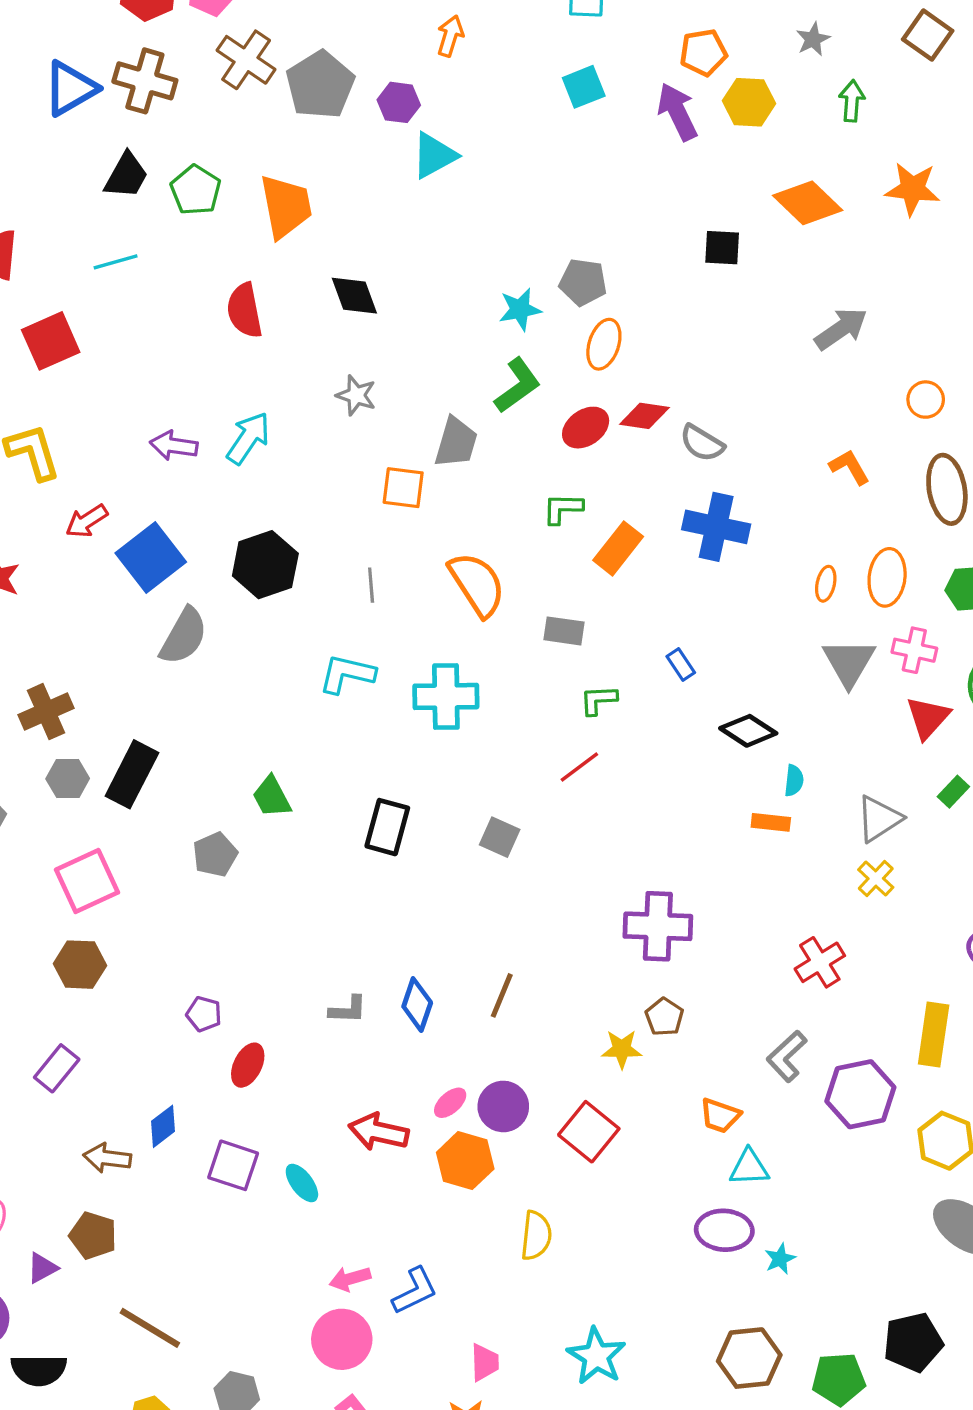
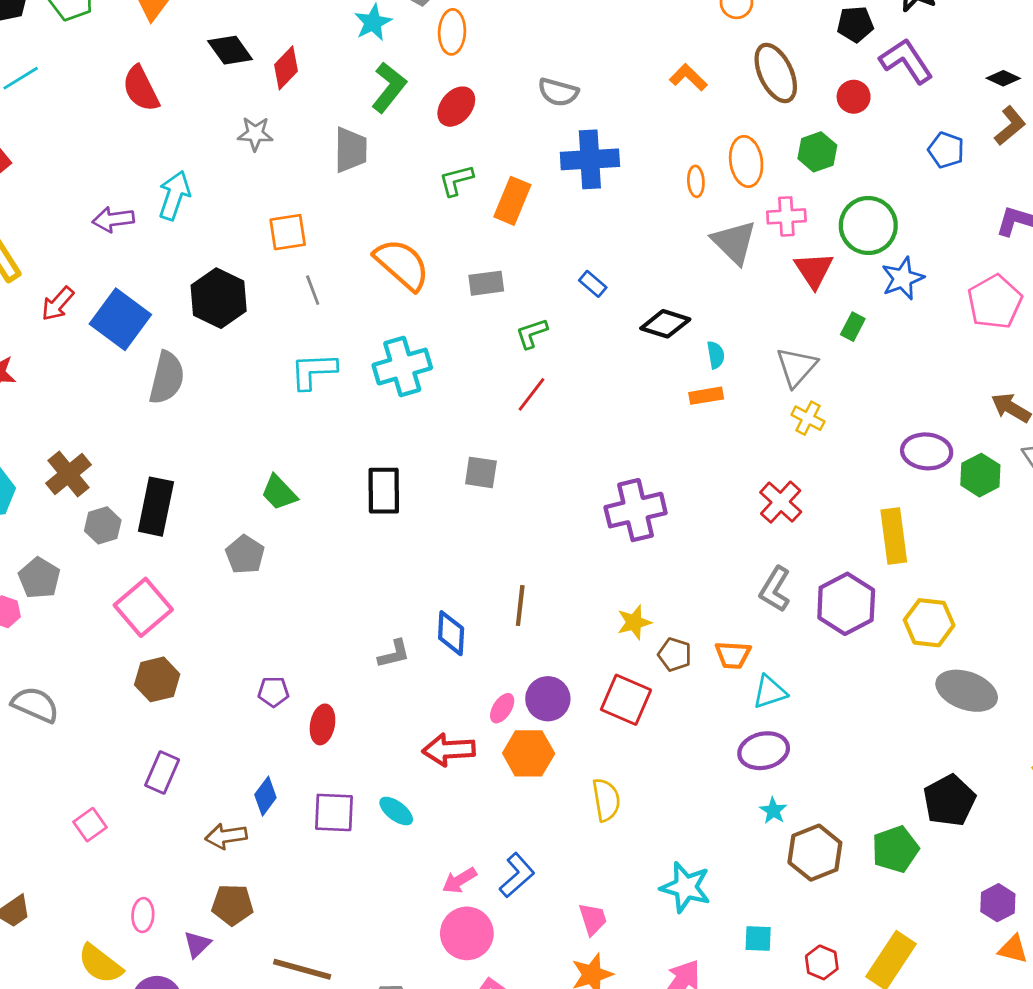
red diamond: (644, 416) -> (286, 68), moved, turned -39
orange square: (403, 488) -> (288, 232), moved
brown pentagon: (664, 1017) -> (675, 655), moved
cyan star: (780, 1259) -> (773, 811), moved

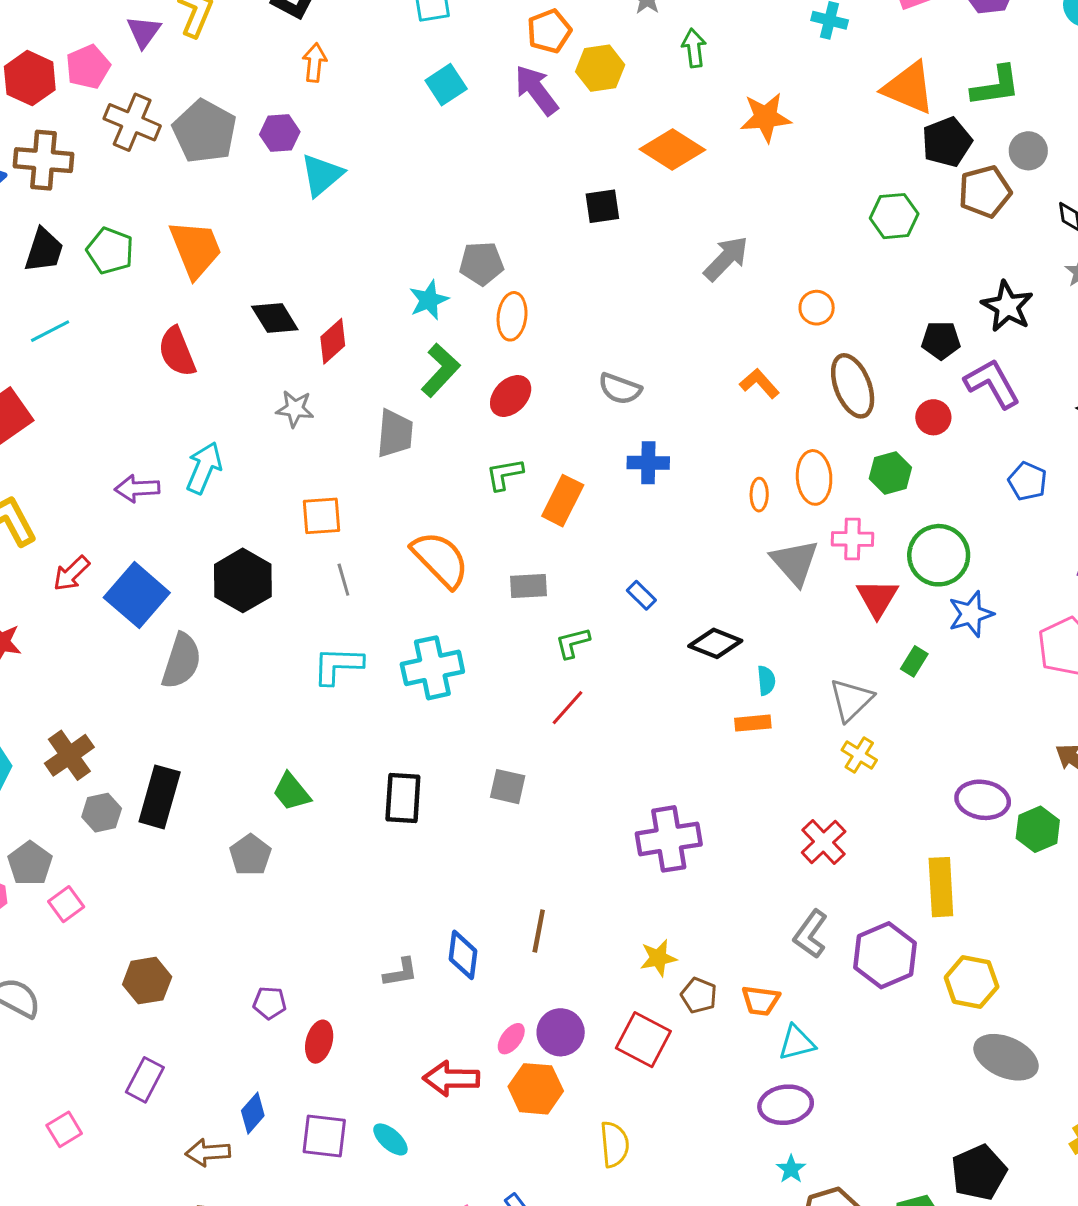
blue cross: (590, 159) -> (648, 463), size x0.7
pink square: (143, 607) -> (66, 904), moved, size x0.6

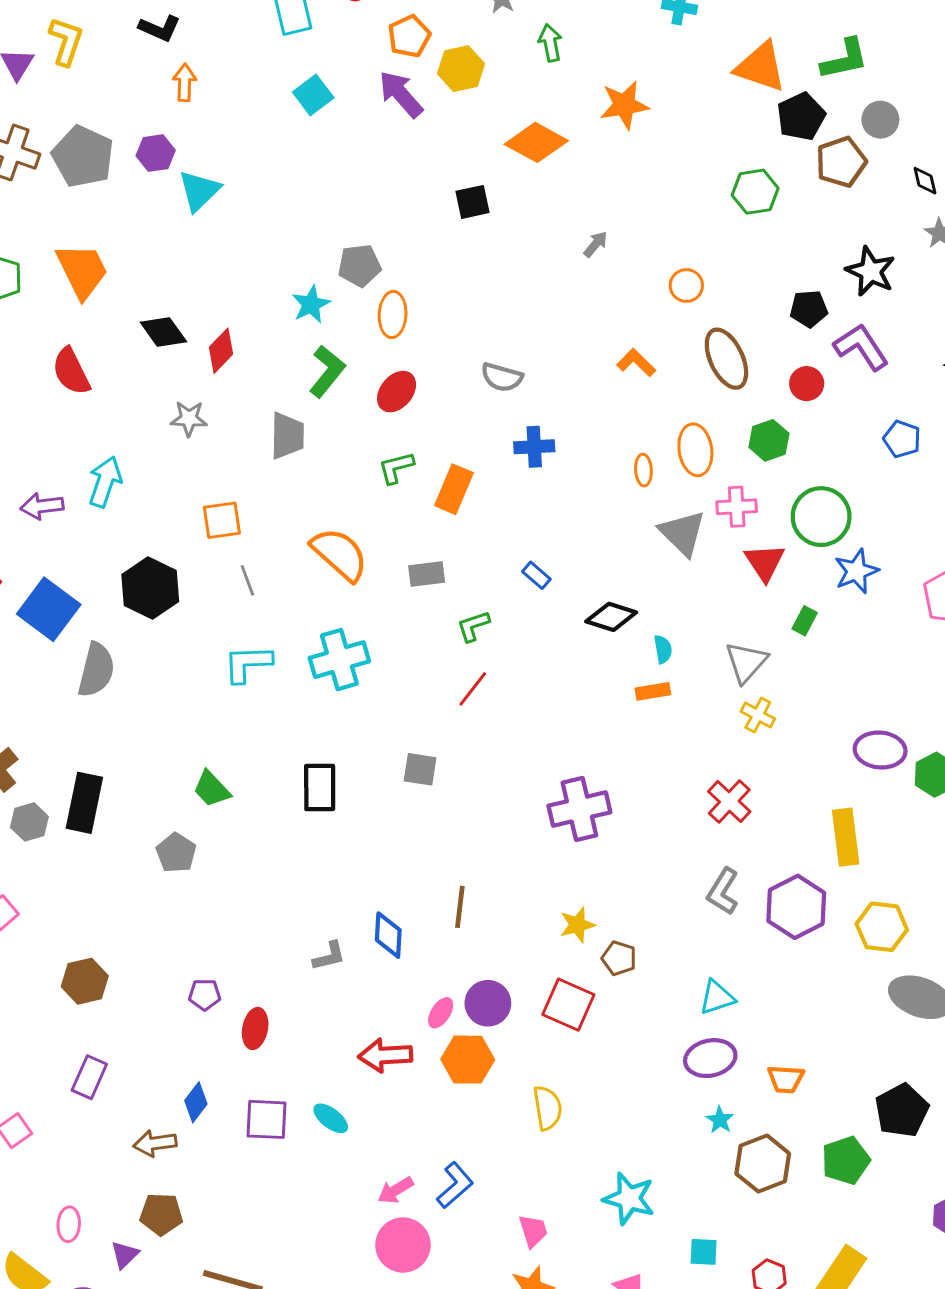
gray arrow: (726, 259) -> (596, 244), size x0.6
orange trapezoid: (761, 1001) -> (786, 1079), moved

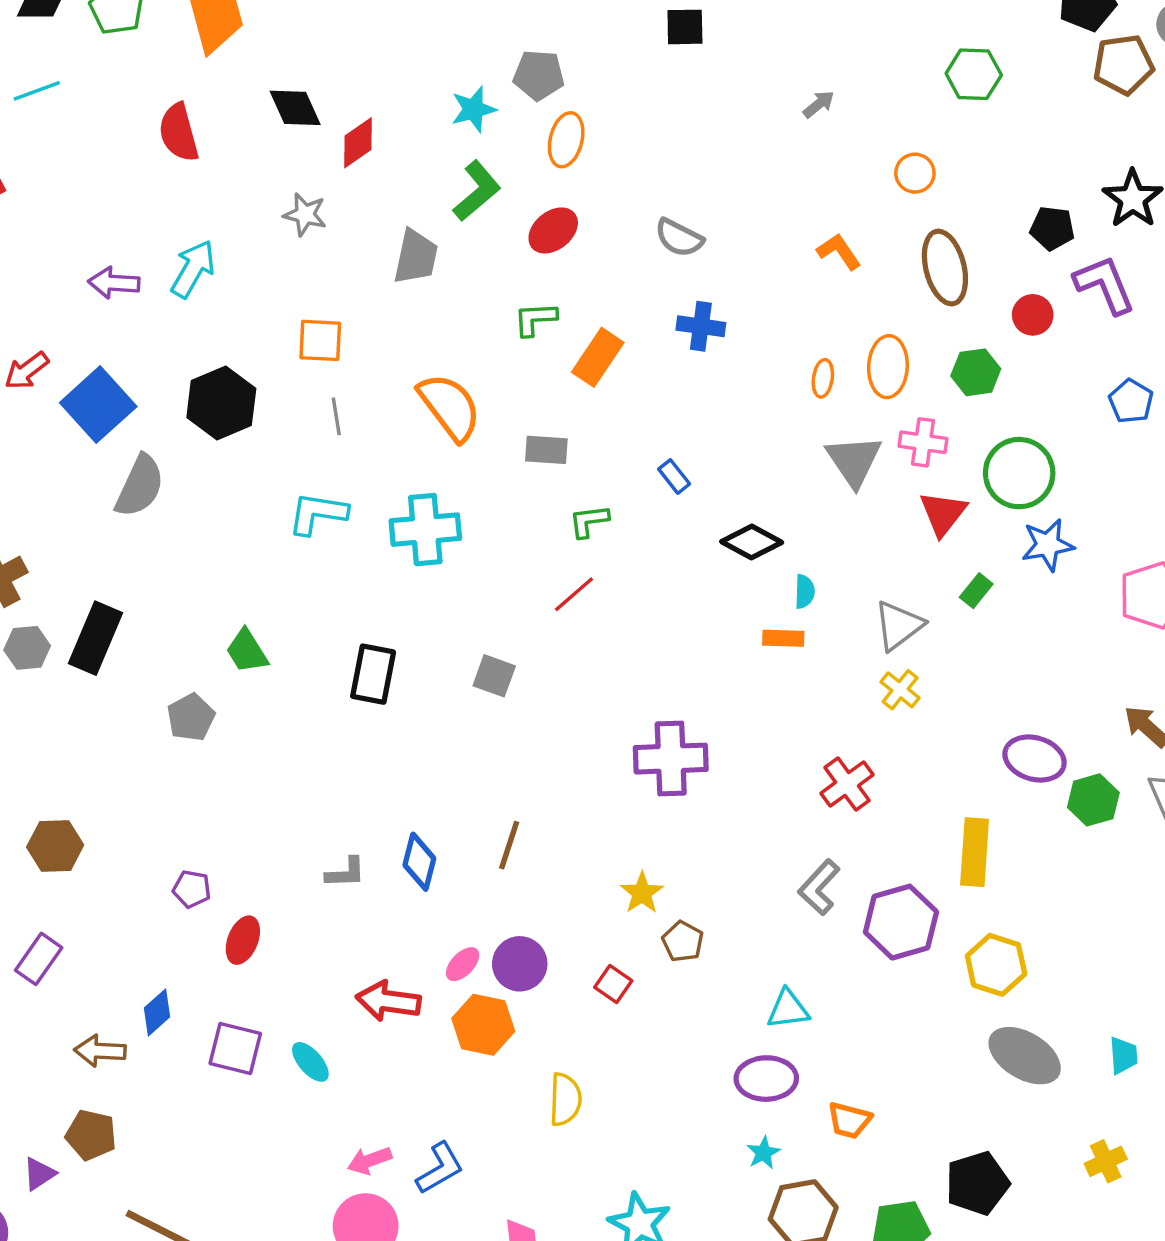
green hexagon: (755, 192) -> (974, 74), moved
yellow star: (577, 925) -> (642, 893), turned -30
red square: (568, 1005) -> (613, 984), size x0.6

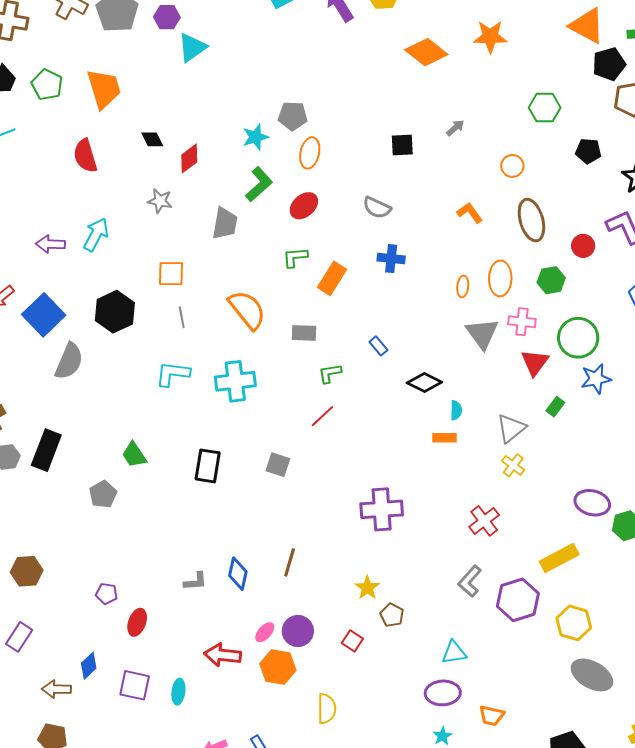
black square: (685, 27) -> (402, 145), moved
black diamond: (295, 108) -> (152, 139), size x0.7
black pentagon: (1052, 228) -> (588, 151), moved
yellow rectangle: (975, 852) -> (559, 558), turned 60
cyan ellipse: (310, 1062) -> (178, 692), turned 50

